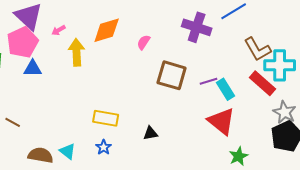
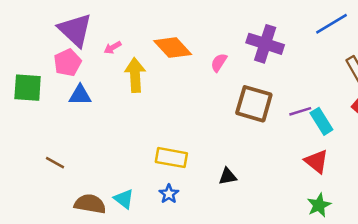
purple cross: (197, 27) -> (265, 44), moved
orange diamond: (107, 30) -> (173, 48), turned 64
pink pentagon: (23, 42) -> (68, 63), size x0.7
red triangle: (222, 121) -> (316, 161), size x0.7
green star: (239, 156) -> (319, 205), moved

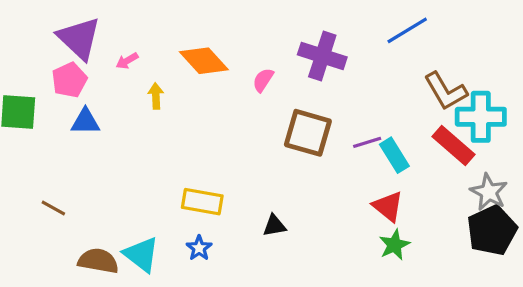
yellow arrow: (135, 75) -> (156, 96), size x0.6
cyan triangle: (124, 199) -> (141, 254), size x1.4
green star: (319, 205) -> (394, 245), moved

